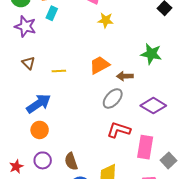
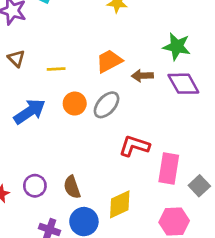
gray ellipse: (113, 98) -> (107, 105), moved
purple diamond: (153, 106) -> (183, 84), moved, turned 30
orange circle: (40, 130) -> (75, 104), moved

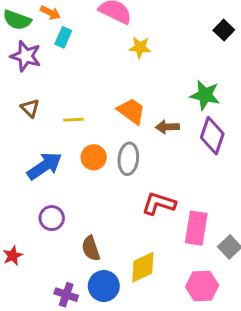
orange trapezoid: (109, 61) -> (131, 111), turned 64
purple diamond: (183, 84) -> (212, 136), turned 48
gray ellipse: (107, 105) -> (128, 159), turned -36
purple circle: (35, 186) -> (52, 218), moved

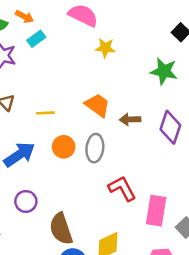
cyan rectangle: (63, 37) -> (36, 39), turned 30
green star: (205, 95) -> (164, 71), moved
red L-shape: (159, 204) -> (122, 188), turned 44
brown semicircle: (91, 248) -> (61, 229), size x1.4

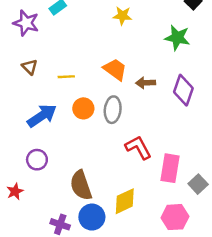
purple circle: (26, 201) -> (37, 160), moved

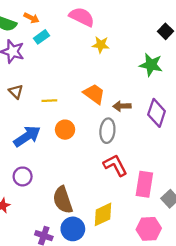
gray ellipse: (113, 110) -> (107, 131), moved

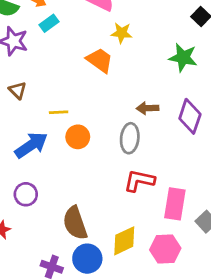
orange trapezoid: (94, 94) -> (100, 60), moved
yellow line: (49, 101) -> (59, 112), moved
red L-shape: (115, 165) -> (139, 181), turned -50
pink hexagon: (149, 229) -> (165, 249), moved

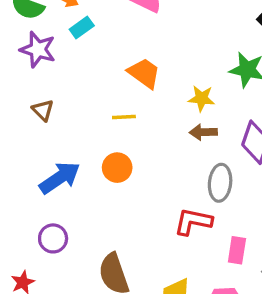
yellow star: (122, 33) -> (202, 98), moved
yellow line: (59, 112) -> (124, 117), moved
gray ellipse: (130, 138) -> (220, 183), moved
pink rectangle: (175, 204) -> (237, 250), size x0.7

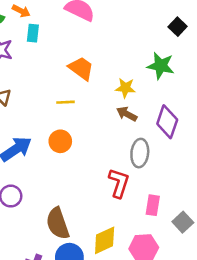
cyan rectangle: (82, 28) -> (33, 33), turned -48
brown arrow: (203, 132) -> (127, 114), turned 30
red L-shape: (193, 222) -> (119, 183), turned 96

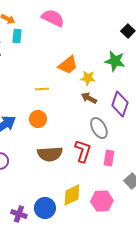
orange trapezoid: (81, 68) -> (68, 65), moved, turned 105
gray ellipse: (140, 153) -> (99, 128), turned -35
pink rectangle: (153, 205) -> (109, 158), moved
brown semicircle: (58, 223) -> (50, 154), moved, turned -75

